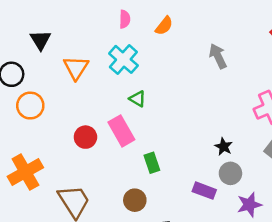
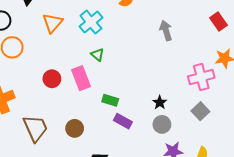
green rectangle: (152, 163) -> (110, 100), moved, turned -63
purple rectangle: (204, 191) -> (123, 121), moved
brown circle: (135, 200) -> (75, 128), moved

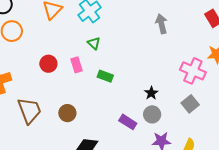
pink cross: (201, 77) -> (193, 71), turned 35
pink rectangle: (81, 78) -> (77, 65), size x0.7
green rectangle: (110, 100) -> (105, 76), moved
purple rectangle: (123, 121) -> (128, 122), moved

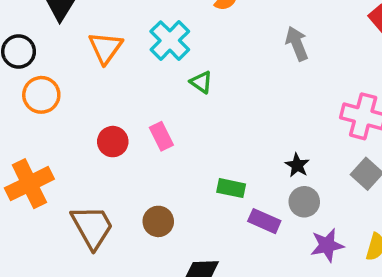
green triangle: (94, 43) -> (201, 82), moved
green rectangle: (105, 76) -> (231, 188), moved

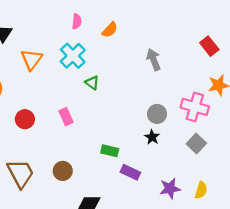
red circle: (113, 142) -> (25, 119), moved
gray circle: (304, 202) -> (157, 114), moved

